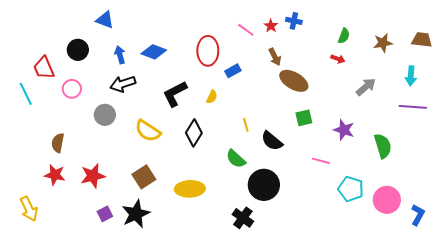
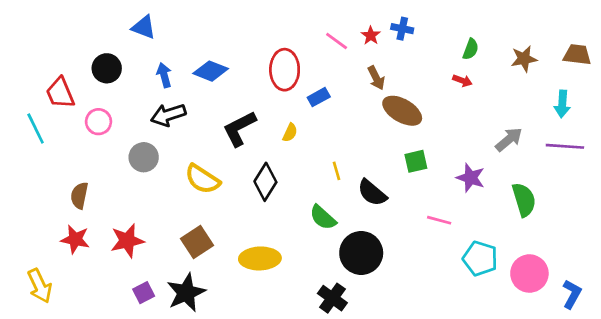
gray arrow: (366, 87) -> (509, 139), moved

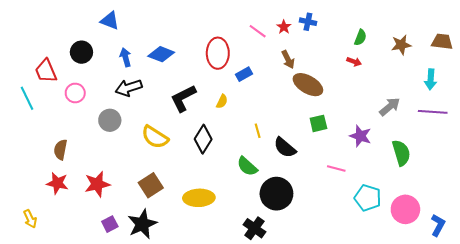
yellow arrow: (40, 286) -> (30, 219), size x0.7

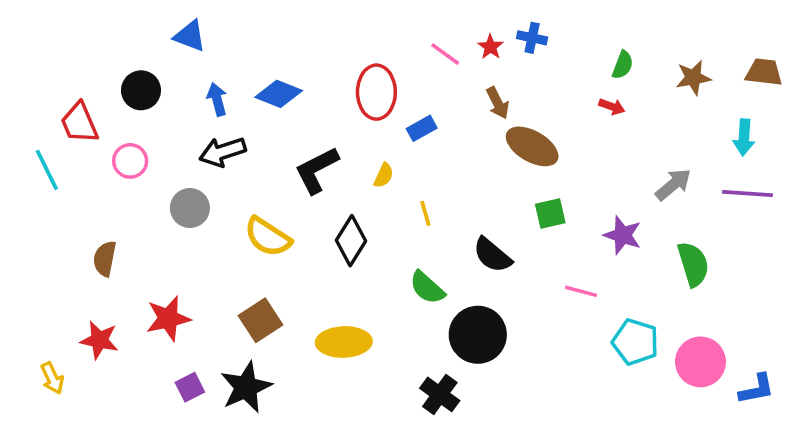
yellow line: (258, 131) -> (425, 213), moved
red star: (57, 183) -> (99, 340), moved
blue L-shape: (438, 225) -> (757, 389), turned 50

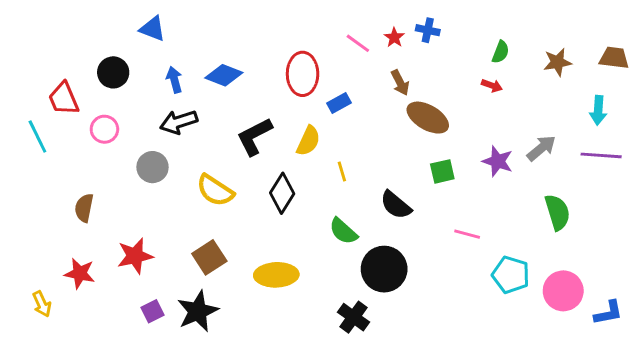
yellow semicircle: (384, 175) -> (308, 141), size x1.5
purple star: (623, 235) -> (498, 161), moved

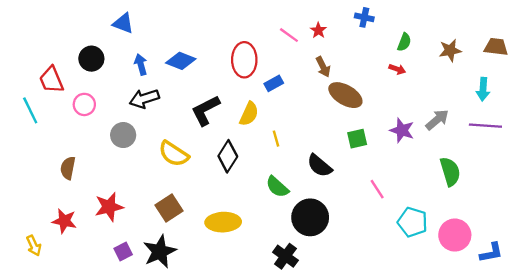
blue cross: (428, 30) -> (364, 17), moved
pink line: (467, 234) -> (377, 189), turned 42

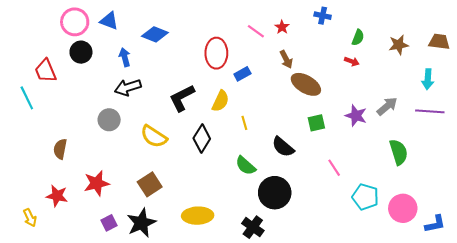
blue diamond: (181, 61) -> (155, 34), moved
pink circle: (84, 104) -> (75, 22), moved, size x1.4
yellow ellipse: (223, 222) -> (198, 216), moved

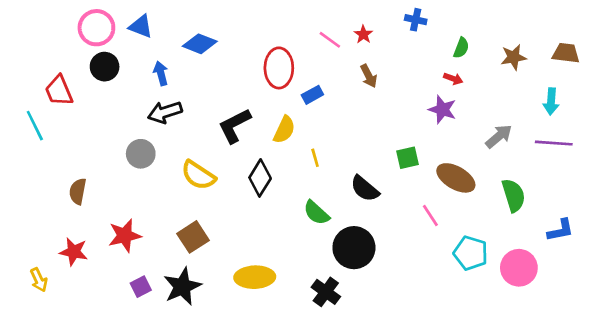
brown ellipse: (306, 84) -> (456, 178), moved
purple star: (356, 116) -> (442, 110), moved
blue L-shape: (435, 224) -> (560, 230), moved

